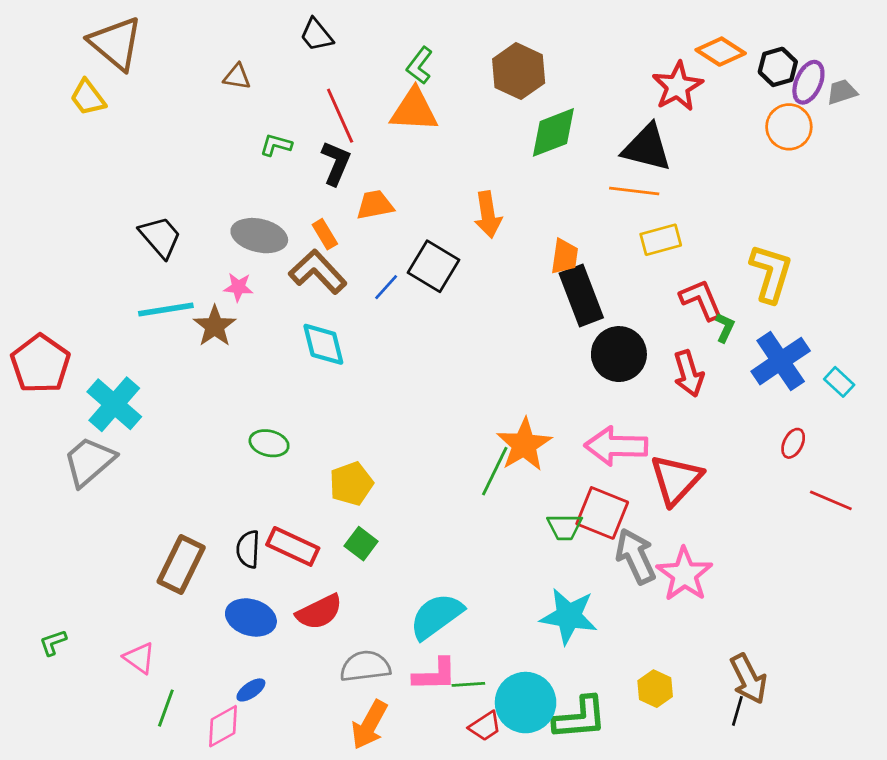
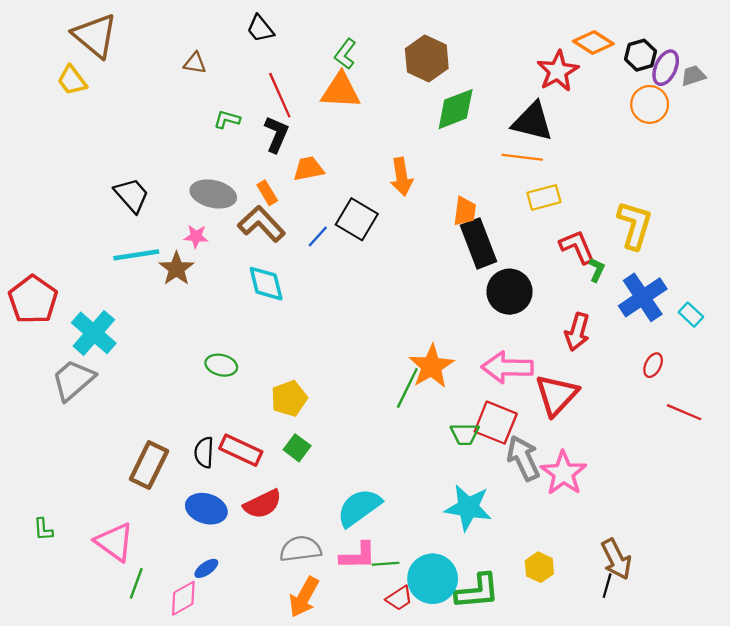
red arrow: (689, 374) -> (577, 332), moved, turned 33
green L-shape: (53, 643) -> (43, 529), turned -75
pink triangle: (139, 658) -> (114, 542), size x1.5

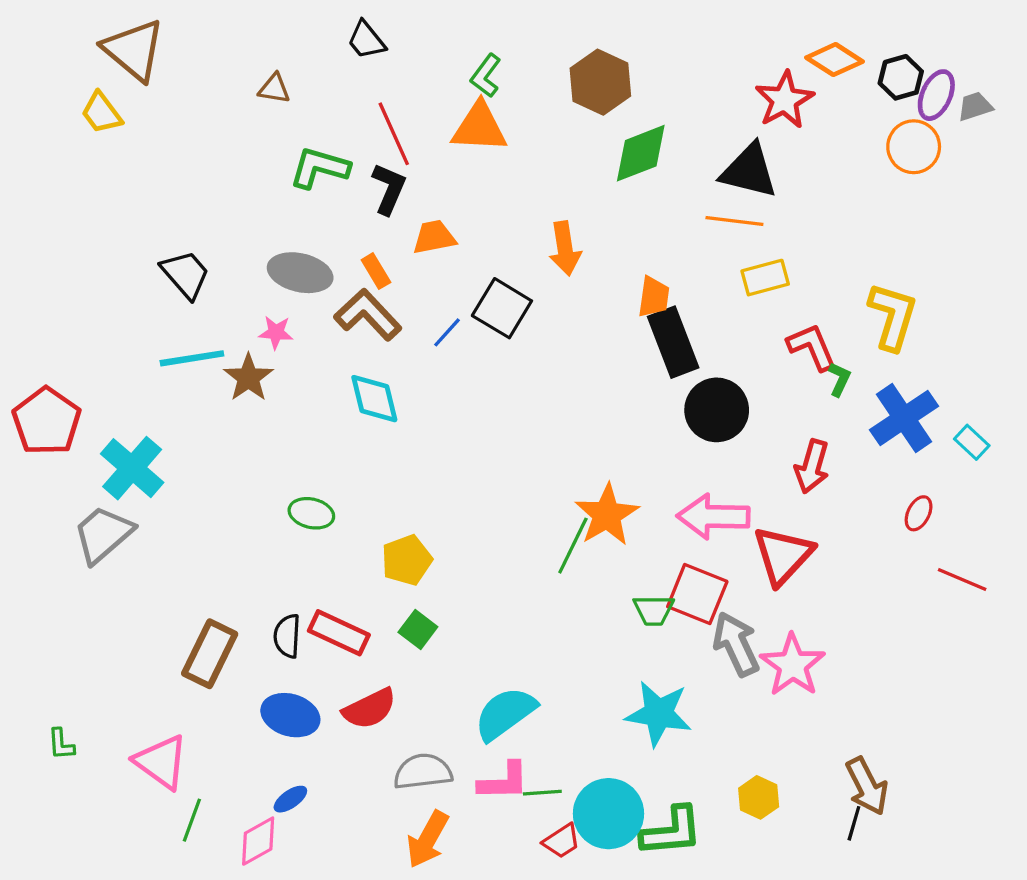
green L-shape: (227, 119) -> (319, 168), size x1.6

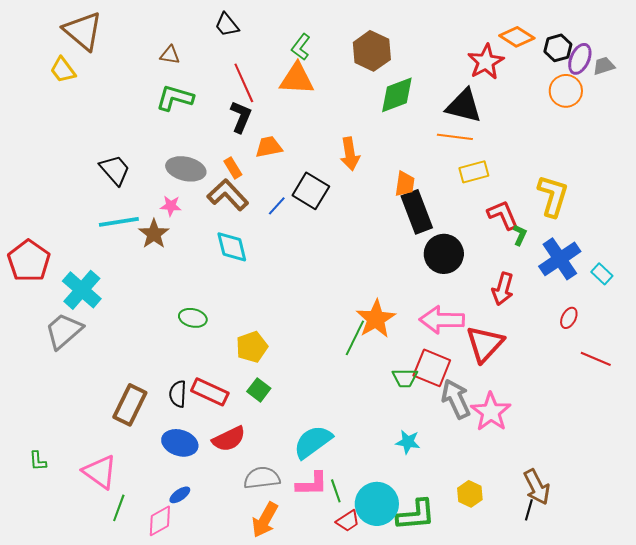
green L-shape: (319, 168) -> (175, 98), moved
cyan star: (659, 713) -> (408, 442), size x0.6
green line: (542, 793) -> (336, 491), turned 75

